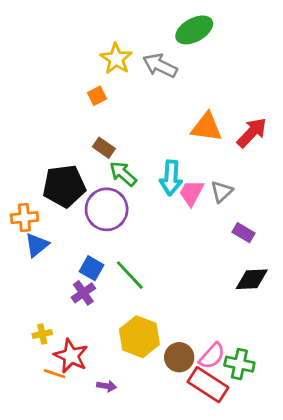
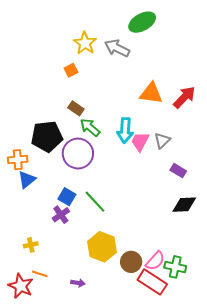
red star: (71, 356) -> (21, 286), moved

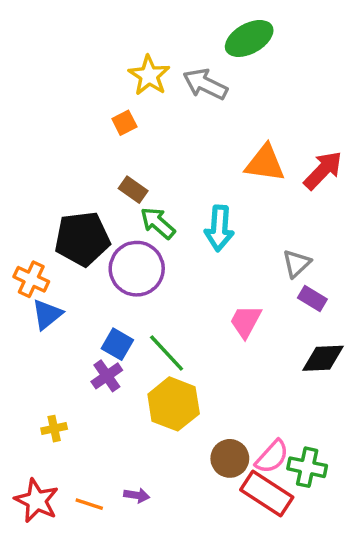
gray triangle: (162, 140) -> (297, 263), moved
pink trapezoid: (140, 141) -> (246, 321), moved
orange cross: (18, 160) -> (31, 279), turned 30
yellow hexagon: (102, 247) -> (174, 404), moved
orange line: (40, 274) -> (89, 504), moved

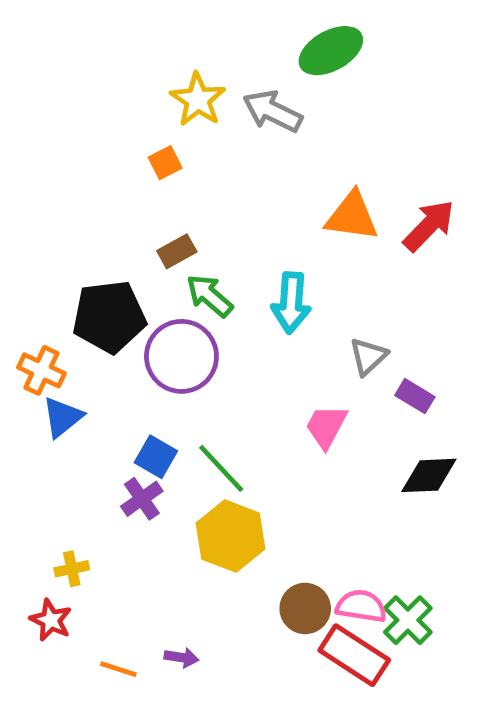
brown rectangle: (133, 190) -> (177, 251), turned -64
gray triangle: (297, 263) -> (368, 356), moved
pink semicircle: (272, 457) -> (361, 606), turned -123
green cross: (307, 467) -> (408, 620), turned 33
red star: (37, 501) -> (51, 620), moved, size x0.7

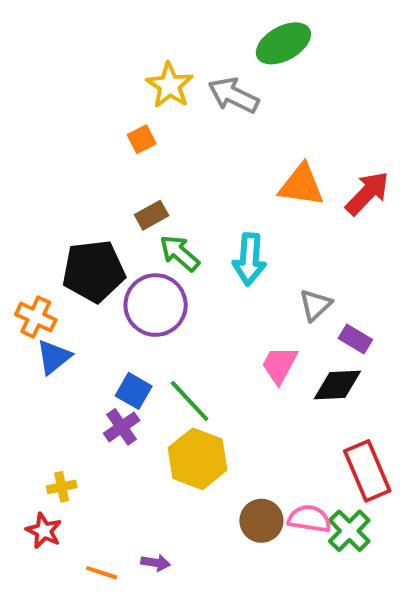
black diamond: (429, 475) -> (337, 385), moved
red rectangle: (354, 655) -> (367, 471), moved, turned 34

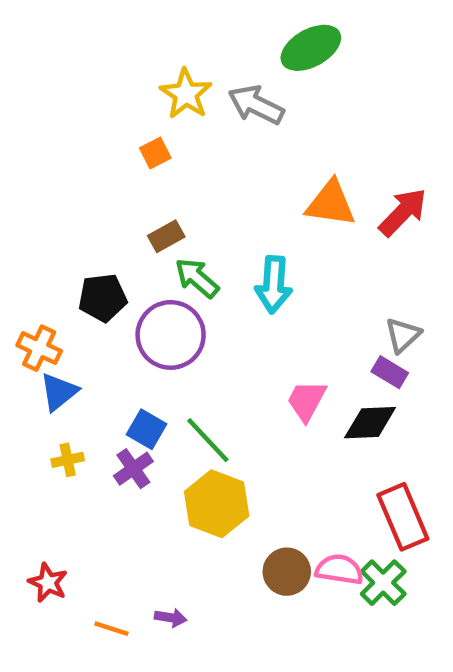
black pentagon: (94, 271) -> (103, 298), size x0.7
gray triangle: (315, 305) -> (403, 335), moved
yellow cross: (62, 487) -> (68, 460), moved

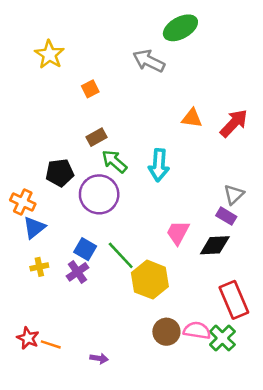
yellow star: (186, 94) -> (49, 55), moved
orange triangle: (331, 203) -> (192, 118), size x0.7
yellow hexagon: (217, 504) -> (150, 280), moved
orange line: (111, 629) -> (51, 344), moved

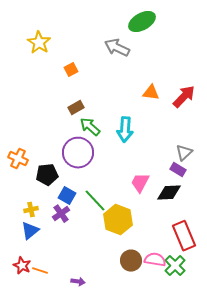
black pentagon: (60, 173) -> (47, 175), moved
blue triangle: (34, 227) -> (30, 231), moved

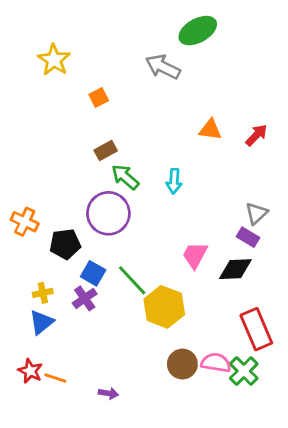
red arrow: (184, 97) -> (256, 135), size x0.7
cyan arrow: (125, 130) -> (174, 181), size x0.7

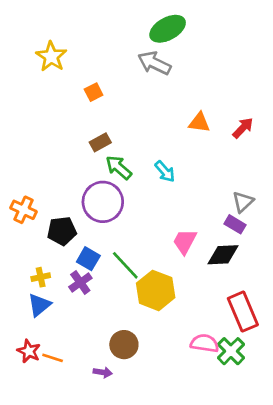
green ellipse: (198, 31) -> (168, 29), moved
cyan arrow: (174, 181) -> (165, 171), turned -45
brown circle: (182, 364) -> (124, 345), moved

